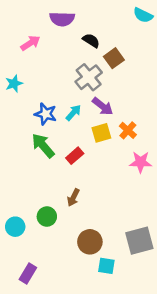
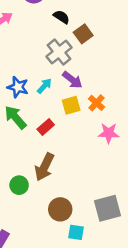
brown arrow: (73, 198) -> (44, 167), size x1.6

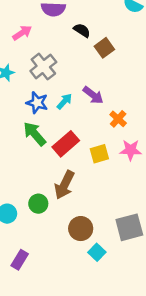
gray cross: (59, 52) -> (43, 67), moved
yellow square: (71, 105) -> (99, 154), moved
red rectangle: (46, 127) -> (66, 144), size x1.5
cyan square: (76, 232) -> (97, 252), turned 35

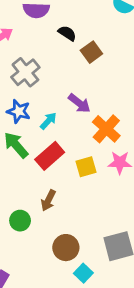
cyan arrow: (64, 101) -> (48, 121), moved
orange cross: (118, 119) -> (106, 129), size x1.5
brown arrow: (64, 185) -> (48, 200), size x0.7

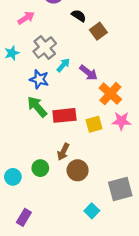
cyan arrow: (48, 121) -> (63, 65), moved
red rectangle: (50, 156) -> (64, 115), turned 35
brown circle: (66, 248) -> (78, 170), moved

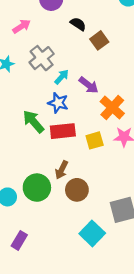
blue star: (39, 79) -> (58, 103), moved
green circle: (40, 168) -> (37, 188), size x1.5
cyan square: (92, 211) -> (92, 233), size x1.5

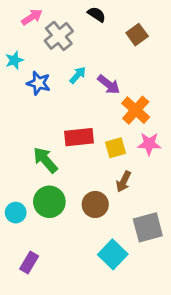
brown square: (99, 40) -> (137, 35), moved
gray cross: (42, 58) -> (59, 36), moved
blue star: (58, 103) -> (39, 83), moved
green arrow: (33, 122) -> (45, 160), moved
brown arrow: (62, 170) -> (124, 182), moved

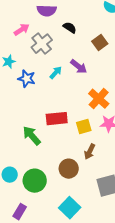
purple arrow: (109, 84) -> (79, 67), moved
green circle: (49, 202) -> (35, 181), moved
cyan square: (113, 254) -> (70, 208), moved

